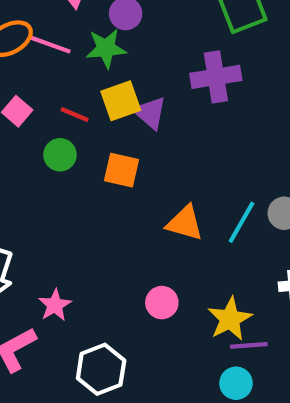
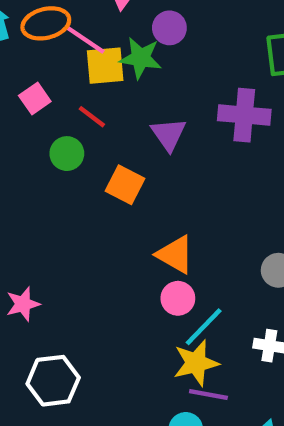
yellow square: (121, 101) -> (105, 66), moved
cyan line: (242, 222) -> (204, 327), moved
pink circle: (162, 303) -> (178, 298), moved

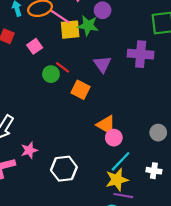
red line: (92, 117) -> (63, 67), moved
pink circle: (178, 298) -> (114, 138), moved
white hexagon: (53, 381) -> (64, 169), moved

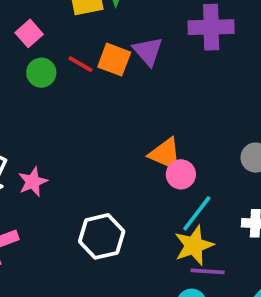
green circle: (51, 74) -> (41, 73), moved
orange square: (80, 90) -> (114, 60), moved
pink star: (29, 150) -> (33, 182), moved

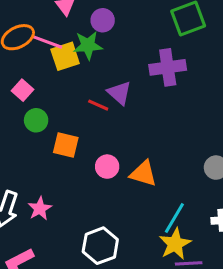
orange square: (114, 60) -> (66, 145), moved
red line: (81, 64) -> (98, 105), moved
pink circle: (181, 174) -> (107, 167), moved

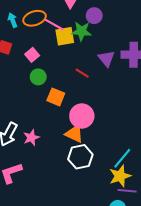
purple triangle: (119, 93) -> (106, 59), moved
pink circle: (107, 167) -> (82, 116), size x1.5
orange triangle: (143, 174) -> (74, 134), moved
white hexagon: (100, 246) -> (80, 157), moved

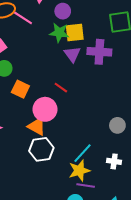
green star: (81, 31) -> (59, 33), moved
yellow square: (65, 36) -> (75, 33), moved
red line: (82, 73) -> (61, 88), moved

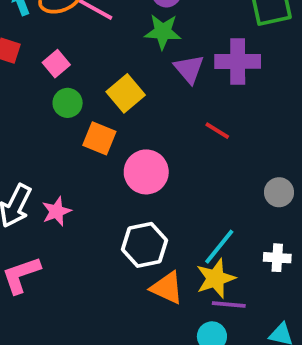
yellow square: (75, 33) -> (126, 93), moved, turned -30
red line: (61, 88) -> (217, 131), moved
orange triangle: (37, 126) -> (167, 288), moved

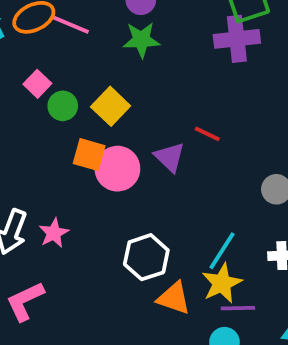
purple cross: (238, 61) -> (237, 39), moved
purple triangle: (189, 69) -> (170, 157), moved
green circle: (68, 103) -> (63, 106), moved
pink circle: (146, 172) -> (117, 169), moved

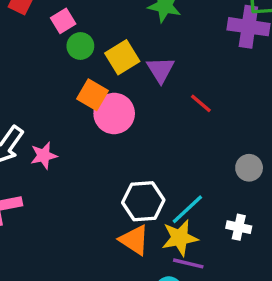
purple triangle: (170, 157) -> (160, 70), moved
white hexagon: (146, 257) -> (143, 201), moved

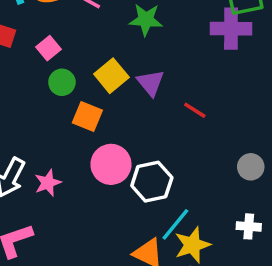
green circle: (80, 46) -> (62, 82), moved
pink circle: (114, 114) -> (111, 164), moved
white hexagon: (143, 201) -> (152, 182), moved
cyan line: (187, 209) -> (175, 224), moved

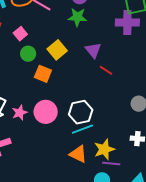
purple triangle: (151, 83) -> (93, 50), moved
pink circle: (111, 164) -> (46, 112), moved
cyan line: (175, 224) -> (82, 129), moved, turned 30

